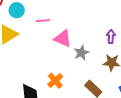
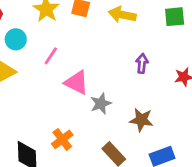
pink line: (43, 21) -> (51, 56), turned -56
purple arrow: (111, 37) -> (142, 63), moved

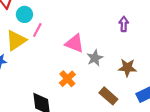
pink line: (51, 56) -> (37, 30), moved
orange cross: (62, 139) -> (67, 79), moved

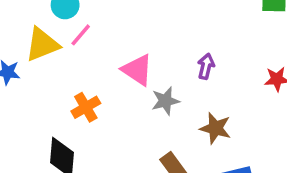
purple arrow: (124, 24) -> (206, 66), moved
orange cross: (67, 79) -> (86, 107), moved

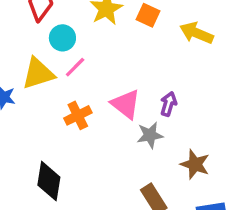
purple arrow: (206, 66) -> (168, 104), moved
orange cross: (86, 107) -> (78, 115), moved

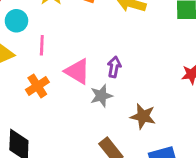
pink line: (75, 67) -> (42, 45), moved, turned -36

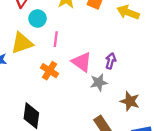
orange cross: (37, 86) -> (50, 71), turned -30

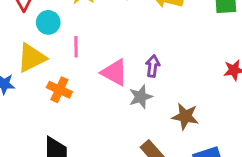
orange cross: (50, 71) -> (59, 90), moved

